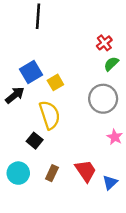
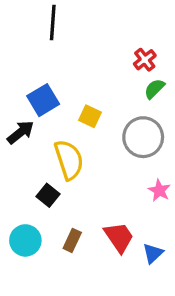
yellow square: (55, 82) -> (90, 116), moved, turned -35

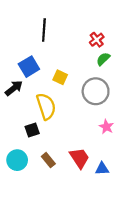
black line: (53, 23) -> (44, 30), moved
black square: (48, 195) -> (32, 130), turned 32
brown rectangle: (72, 240) -> (48, 160), turned -64
blue triangle: (153, 253) -> (102, 169), turned 40

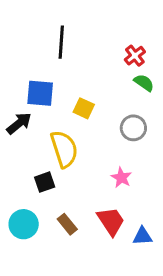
green semicircle: (103, 59) -> (144, 83), turned 80
blue square: (29, 67) -> (40, 93), turned 36
gray circle: (96, 91) -> (133, 128), size x0.7
pink star: (106, 127) -> (121, 178), moved

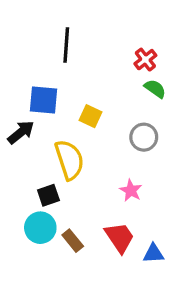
cyan circle: (24, 224) -> (40, 228), moved

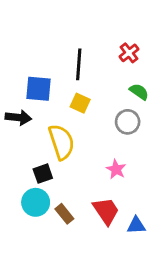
black line: (66, 45) -> (79, 64), moved
green semicircle: (155, 89) -> (139, 92), moved
black arrow: (21, 132) -> (18, 118), turned 45

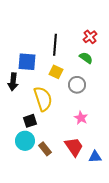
green semicircle: (139, 92) -> (86, 58), moved
black arrow: (18, 118) -> (13, 82), turned 90
gray circle: (128, 122) -> (77, 85), moved

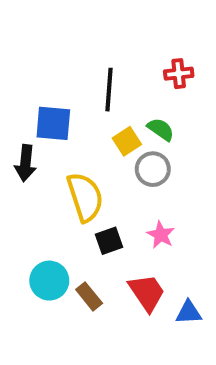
red cross: (90, 37) -> (179, 74), turned 32
green semicircle: (86, 58) -> (161, 129), moved
yellow square: (56, 72) -> (127, 141), moved, turned 32
black square: (30, 121) -> (109, 241), moved

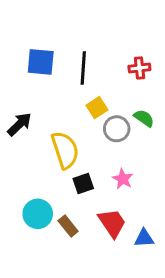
red cross: (179, 74) -> (139, 68), moved
blue square: (53, 123) -> (41, 62), moved
green semicircle: (161, 129) -> (144, 118), moved
black arrow: (25, 163) -> (19, 124), turned -140

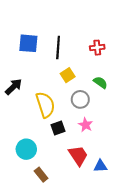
gray circle: (117, 129) -> (80, 99), moved
brown rectangle: (68, 226) -> (41, 175), moved

